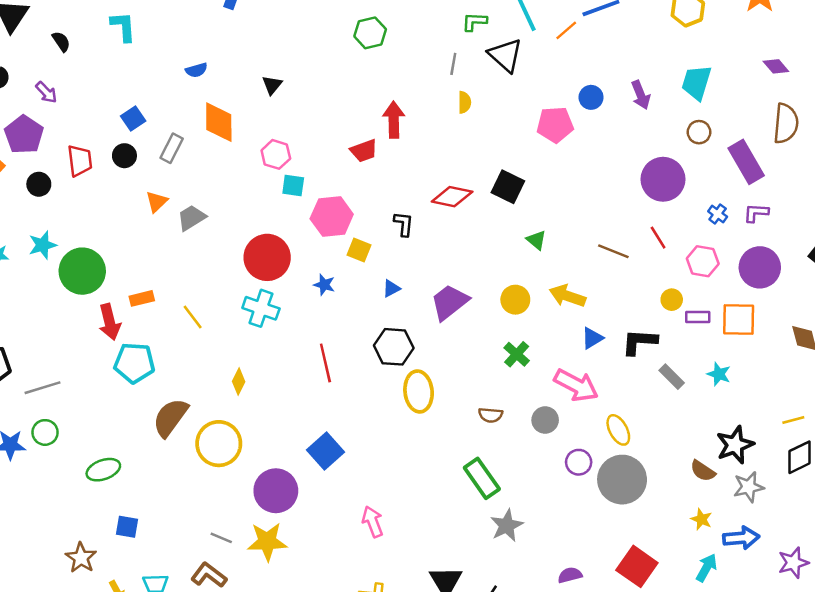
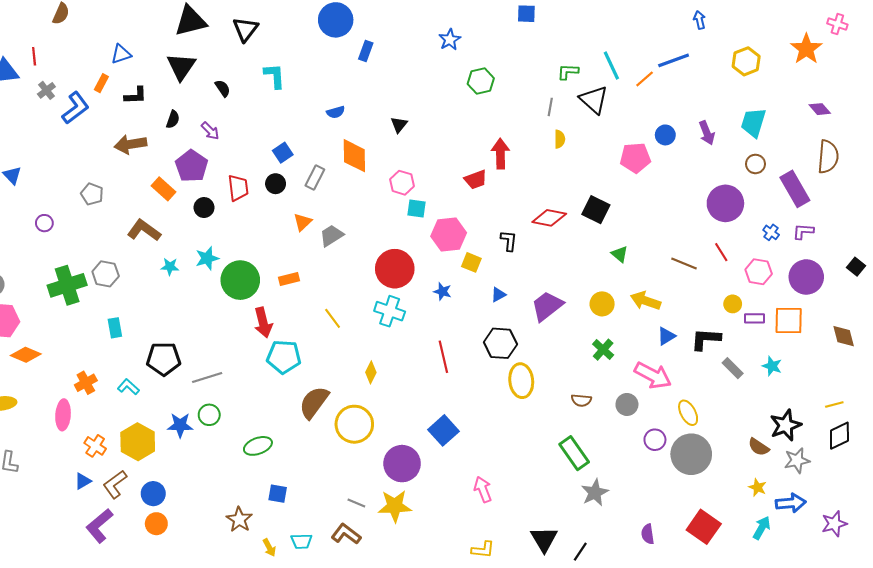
orange rectangle: (142, 298) -> (289, 279), moved
purple semicircle: (570, 575) -> (648, 534), turned -84

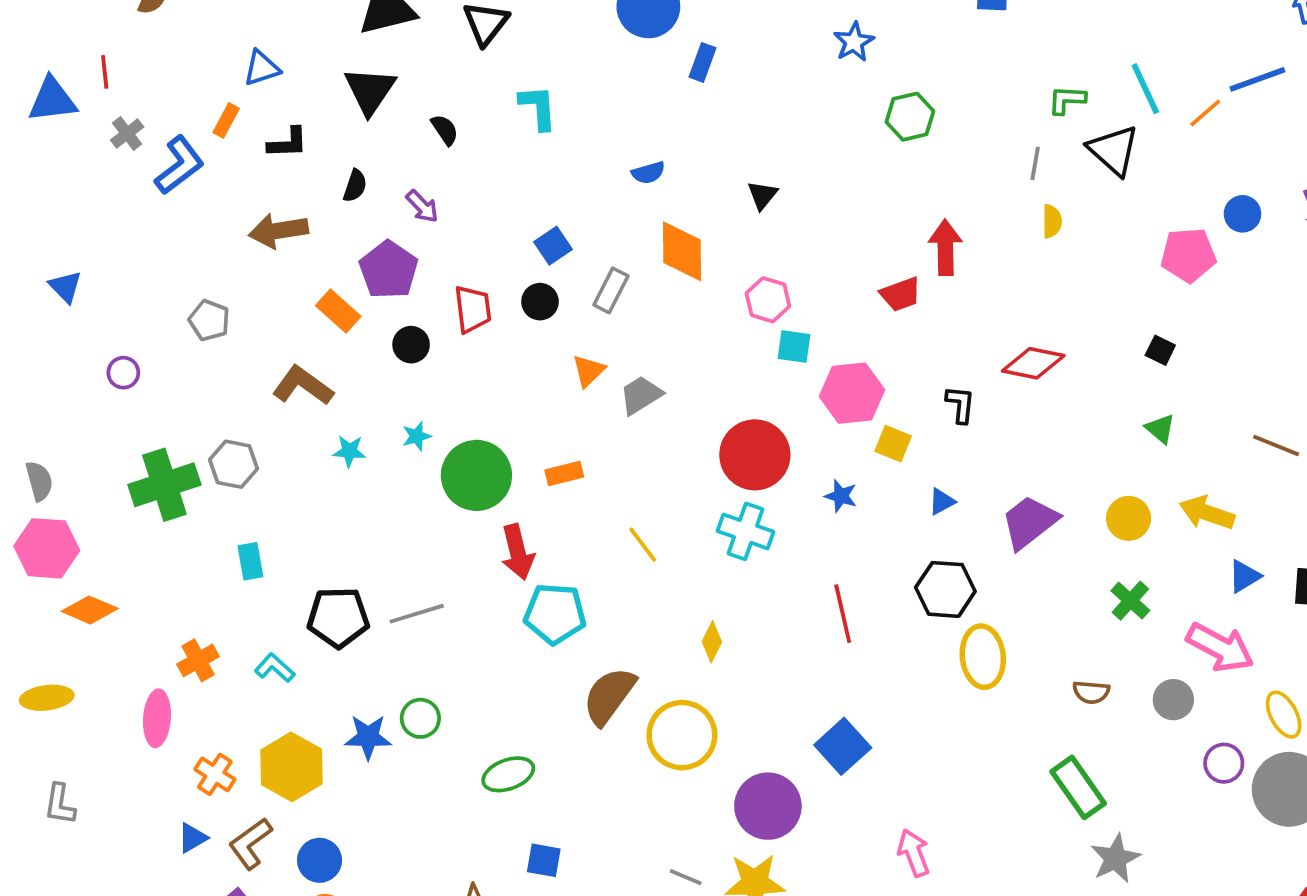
black square: (596, 210) -> (1160, 350), moved, size x0.6
cyan star: (207, 258) -> (417, 436), size x0.7
gray line: (207, 378) -> (417, 614), moved

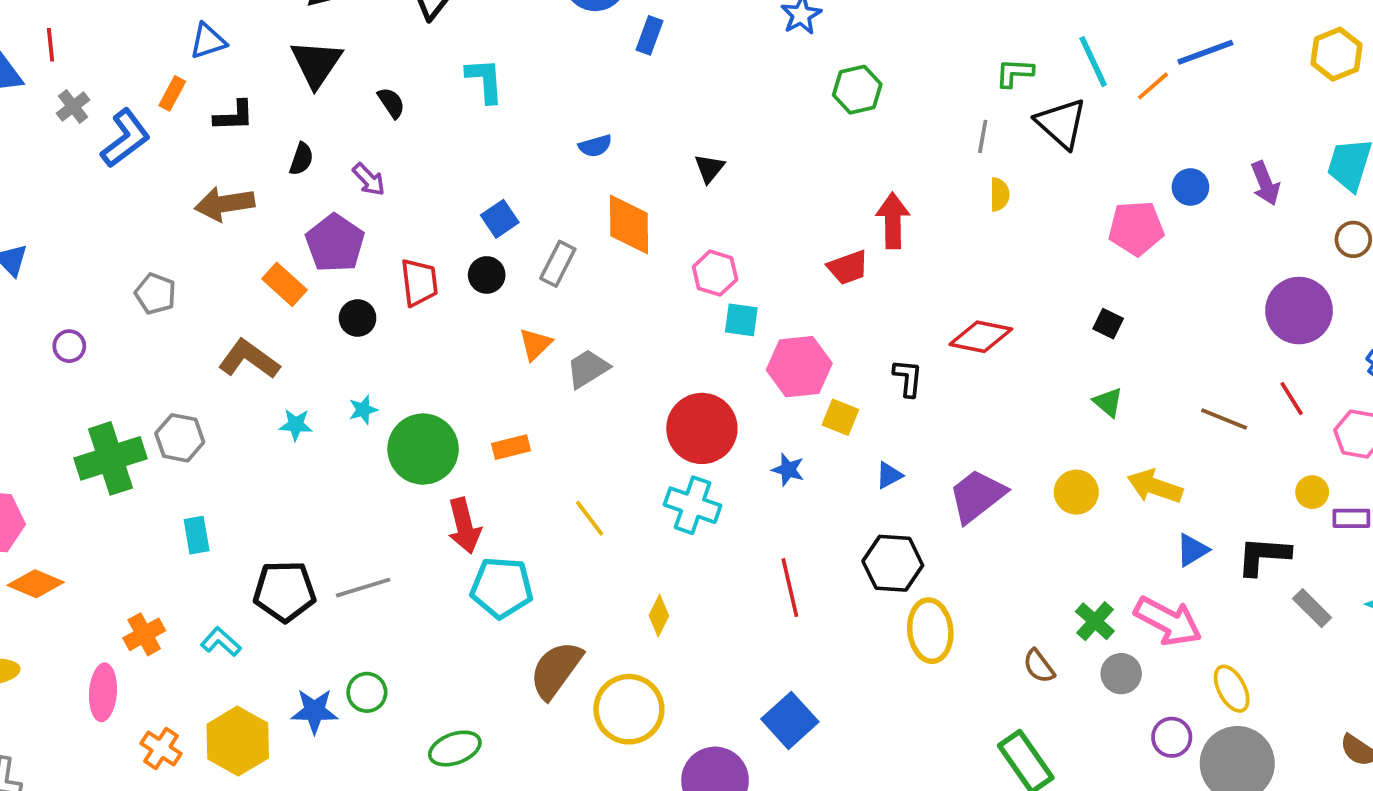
green cross: (1130, 601) -> (1095, 621), moved
brown semicircle: (1091, 692) -> (1039, 666), turned 48

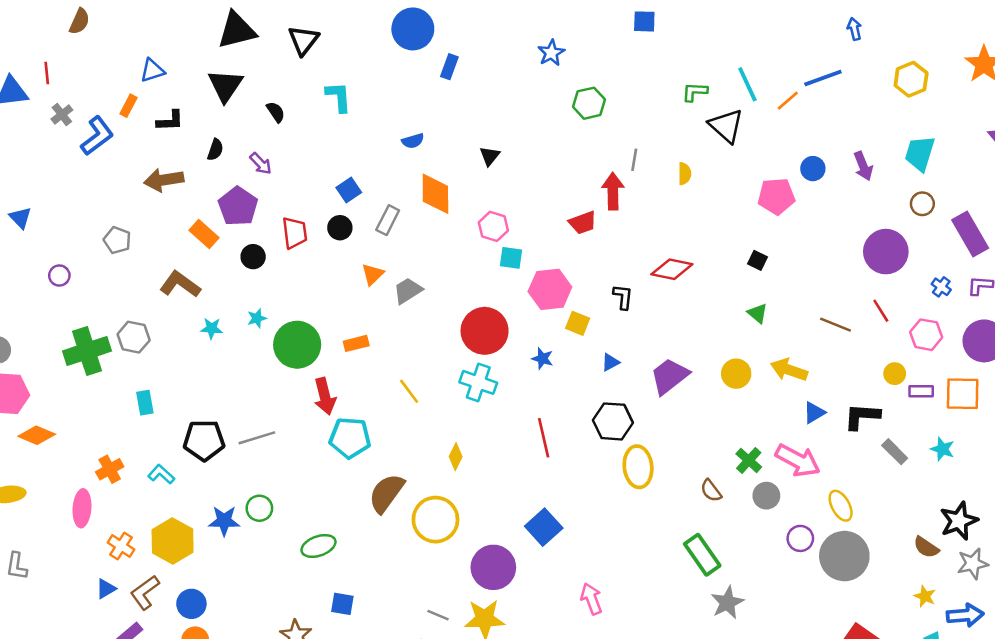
gray line: (983, 136) -> (634, 160), moved

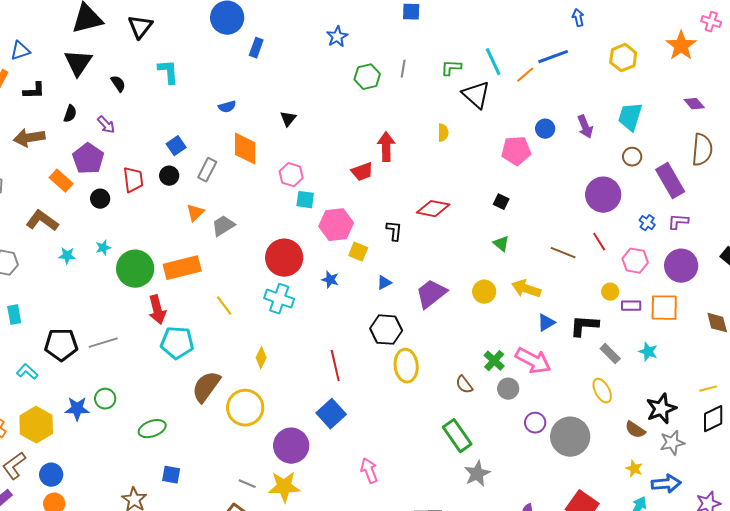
gray line: (634, 160) -> (403, 69), moved
orange rectangle: (356, 343) -> (182, 268), size x1.8
red line: (544, 438) -> (335, 366), moved
yellow ellipse: (841, 506) -> (602, 391), moved

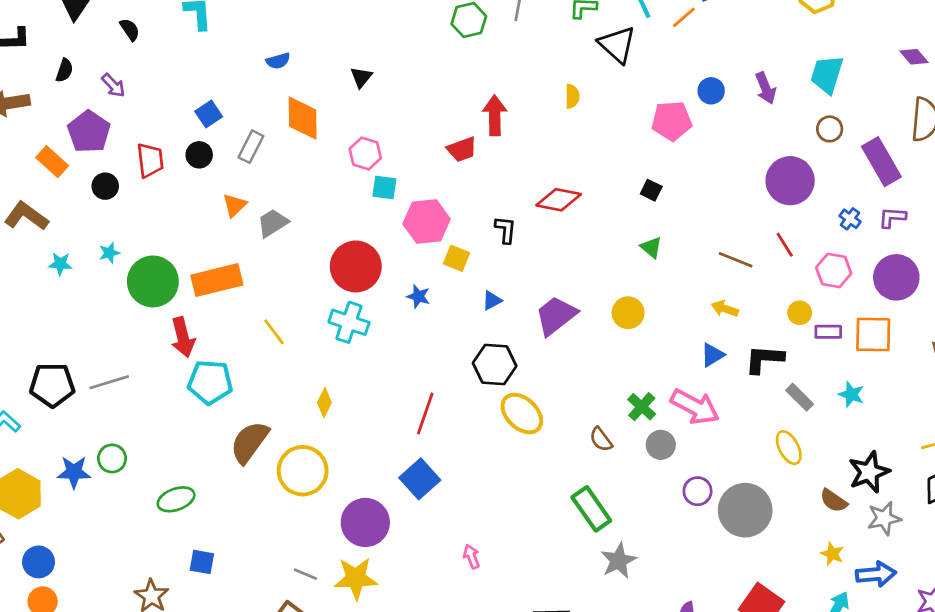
yellow arrow: (526, 289) -> (725, 309), moved, size x0.7
red line: (335, 366) -> (425, 414), turned 32
yellow ellipse: (406, 366) -> (522, 414), turned -40
pink arrow: (369, 471) -> (471, 556), size x0.7

